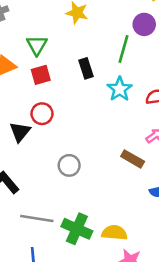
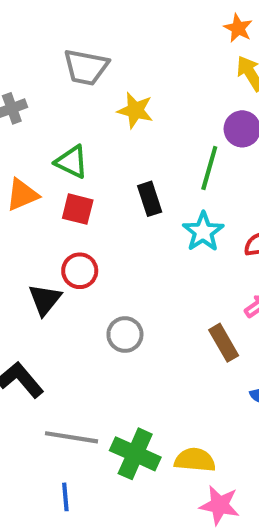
green triangle: (37, 45) -> (71, 162), turned -35
red square: (41, 75) -> (78, 209), turned 30
brown rectangle: (133, 159) -> (224, 343), turned 30
gray circle: (69, 165) -> (125, 335), moved

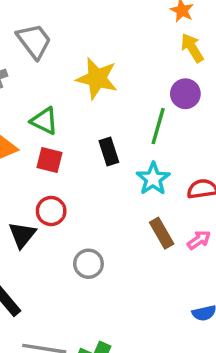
gray trapezoid: (86, 67) -> (34, 41), moved, turned -138
yellow star: (135, 110) -> (97, 78), size x1.4
brown rectangle: (224, 343) -> (162, 233), moved

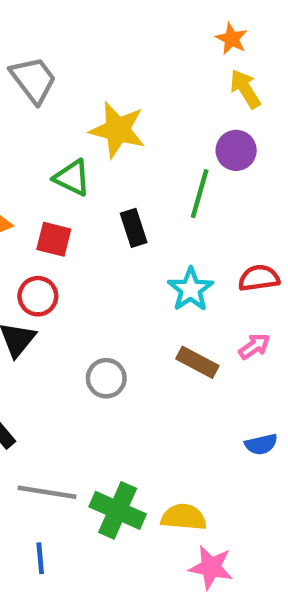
green triangle: (44, 121) -> (72, 178), moved
cyan star: (153, 179) -> (191, 289), moved
red circle: (51, 211) -> (38, 296), moved
brown rectangle: (162, 233) -> (197, 362), moved, turned -32

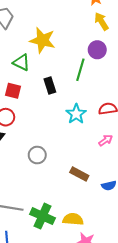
brown rectangle: (197, 362) -> (79, 174), moved

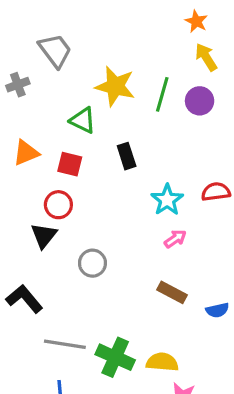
green line: (80, 70) -> (162, 94), moved
pink arrow: (106, 140) -> (175, 239), moved
gray circle: (37, 155) -> (92, 263), moved

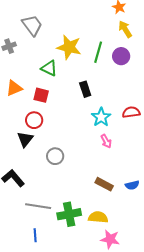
black rectangle: (127, 156) -> (85, 89), moved
pink arrow: (175, 239) -> (106, 141), turned 96
brown rectangle: (172, 292) -> (104, 184), moved
green cross: (115, 357) -> (69, 214), turned -35

